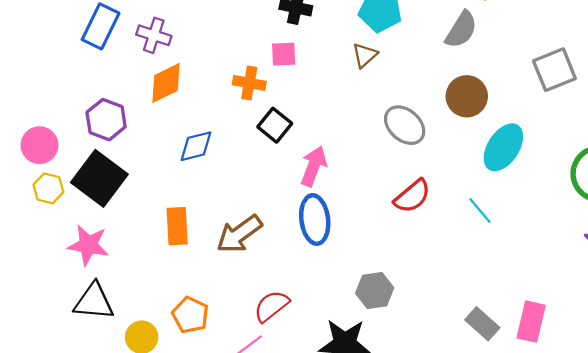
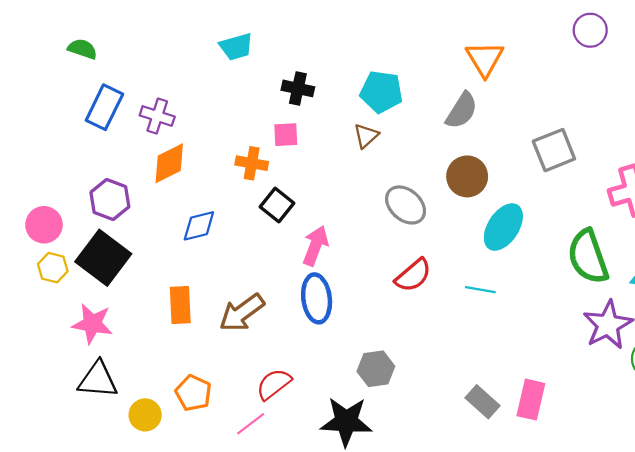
cyan line: (480, 211) -> (480, 290), turned -40

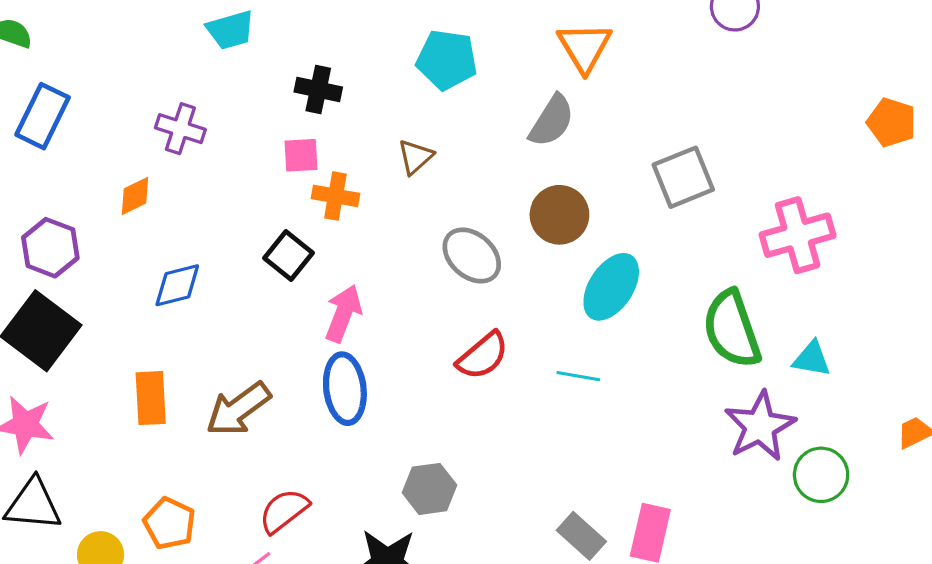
cyan pentagon: (381, 92) -> (447, 60), moved
purple cross: (157, 116) -> (180, 129), moved
orange diamond: (169, 163) -> (135, 196), size x0.7
orange cross: (252, 163) -> (335, 196), moved

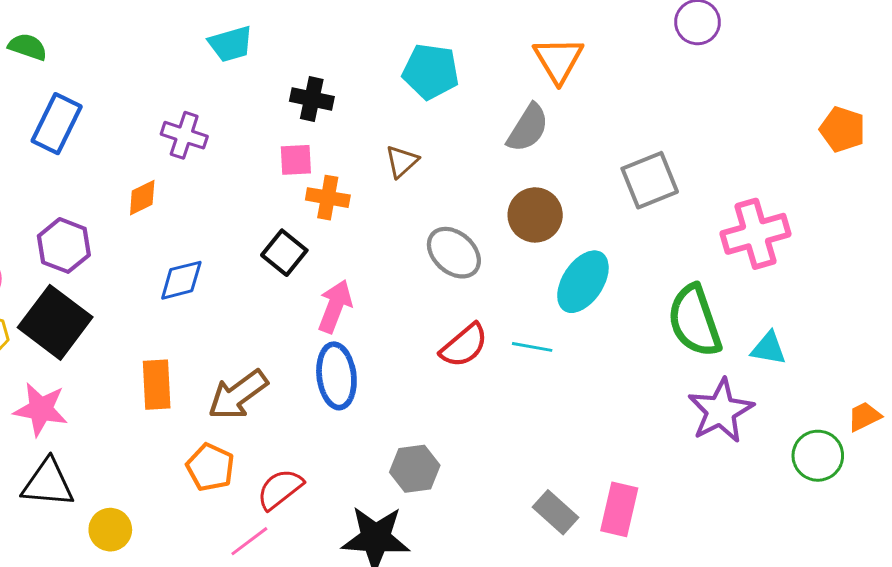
cyan line: (578, 376) -> (532, 347), moved
green circle: (821, 475) -> (818, 456), moved
orange pentagon: (169, 523) -> (210, 467), moved

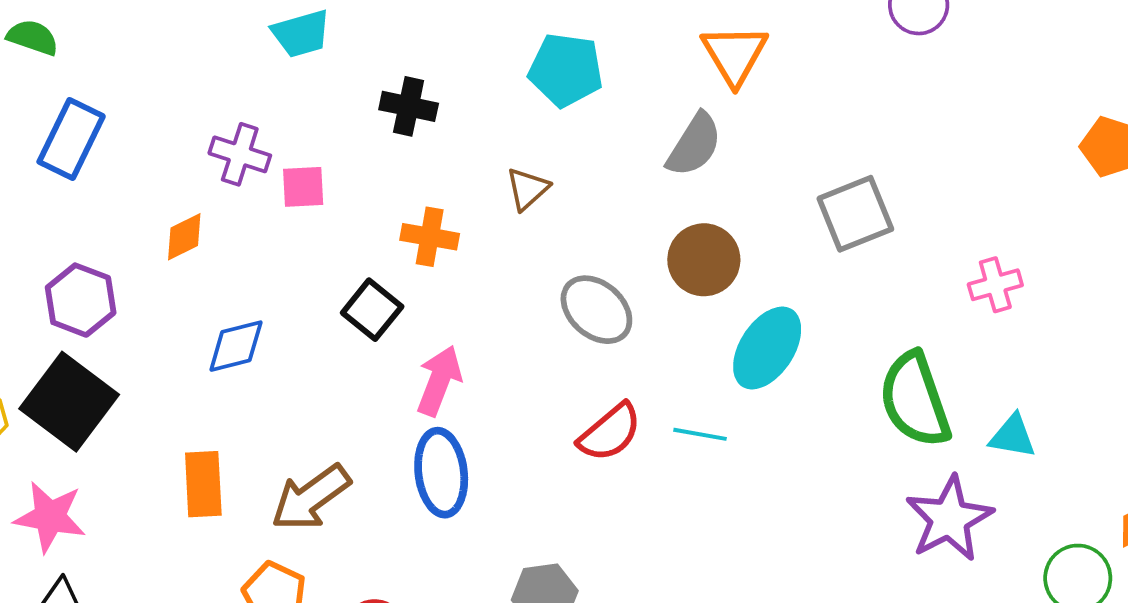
pink square: (296, 160) -> (303, 187), moved
pink cross: (755, 234) -> (995, 285), size x0.6

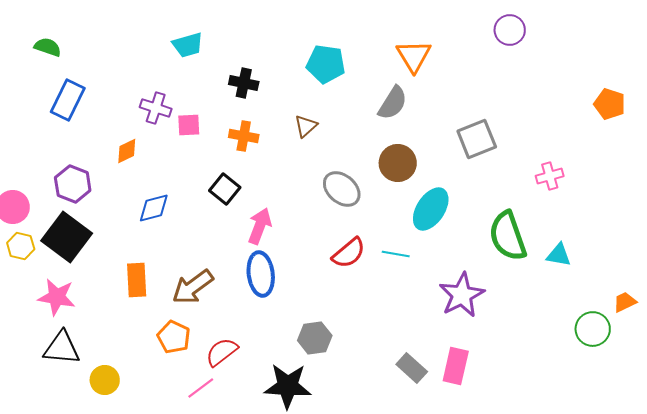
orange cross: (430, 237) -> (244, 136), moved
purple star: (949, 519) -> (462, 295), moved

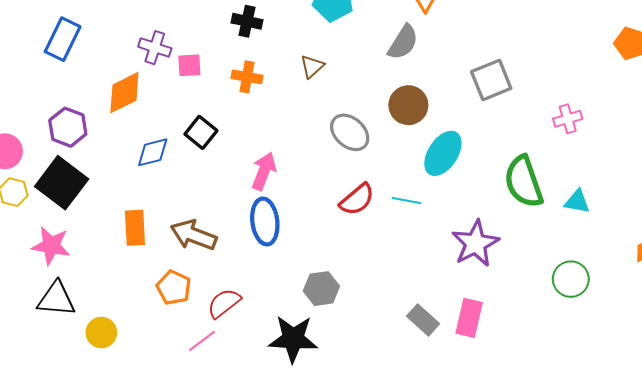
orange diamond: (127, 151) -> (124, 93), size x1.6
black square: (225, 189) -> (201, 132), moved
brown arrow: (193, 287) -> (194, 235), turned 57
green circle: (593, 329) -> (571, 279), moved

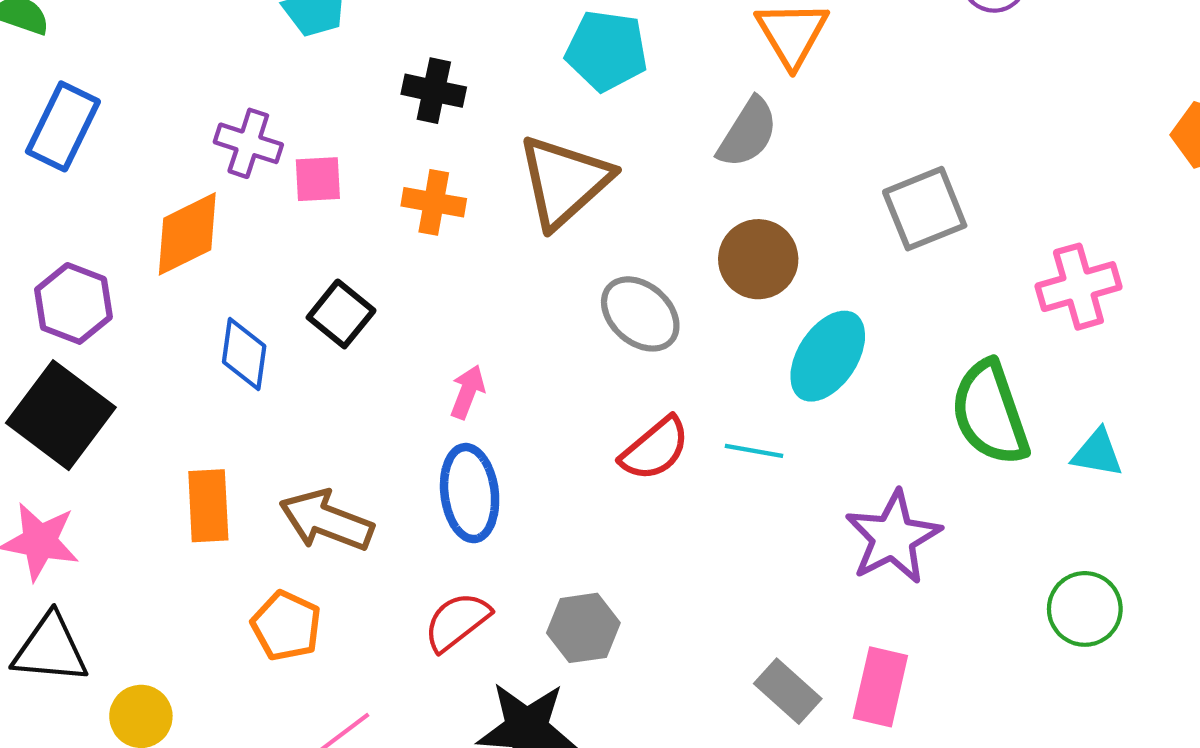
brown triangle: (312, 66) -> (564, 181), size x2.0
pink cross: (568, 119) -> (1078, 287), size x1.4
blue diamond: (153, 152) -> (244, 354), turned -68
pink arrow: (264, 171) -> (467, 392), size x0.7
red semicircle: (224, 303) -> (457, 622), moved

